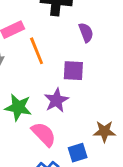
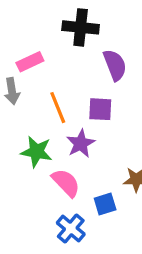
purple semicircle: (86, 32) -> (115, 65), size x1.4
orange line: (37, 51) -> (58, 108), moved

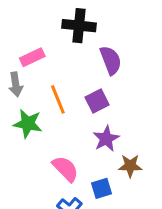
purple square: (100, 109) -> (97, 101), turned -30
purple star: (81, 143) -> (106, 139), moved
green star: (36, 152) -> (28, 124), moved

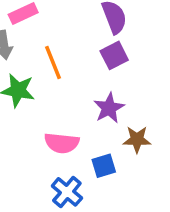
purple square: (97, 101) -> (114, 55), moved
pink semicircle: (65, 169) -> (62, 143), turned 140

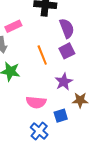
orange line: (53, 62) -> (42, 55), moved

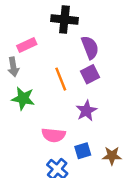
brown star: (80, 100) -> (112, 156), moved

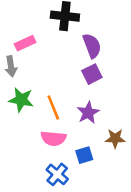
orange line: (61, 79) -> (53, 107), moved
brown star: (112, 156) -> (115, 138), moved

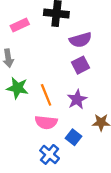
pink rectangle: (25, 43) -> (20, 25), moved
purple semicircle: (92, 46) -> (80, 40), turned 95
blue square: (84, 155) -> (74, 137), turned -35

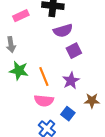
purple semicircle: (80, 40) -> (63, 31), moved

